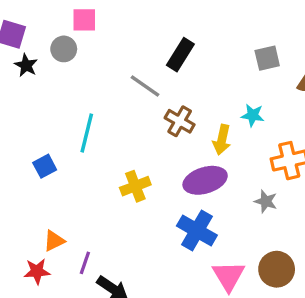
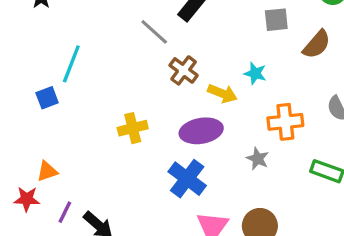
cyan line: (87, 133) -> (71, 64), moved
yellow arrow: (222, 140) -> (222, 93), turned -88
purple line: (85, 263) -> (65, 212), moved

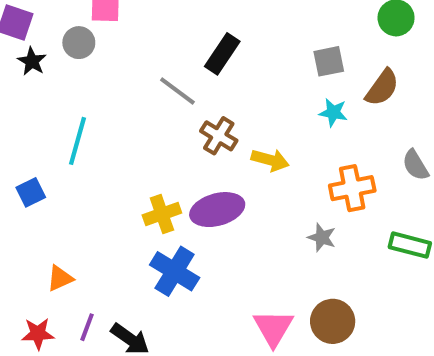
cyan star: (255, 73) -> (333, 112), moved
blue square: (47, 98) -> (31, 192), moved
purple ellipse: (201, 131) -> (217, 210), moved
blue cross: (187, 179) -> (175, 271), moved
red star: (27, 199) -> (38, 334), moved

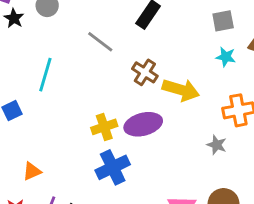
gray line: (177, 91) -> (100, 42), moved
yellow arrow: (270, 160) -> (181, 90), size x1.4
blue cross: (175, 271) -> (113, 167), turned 32

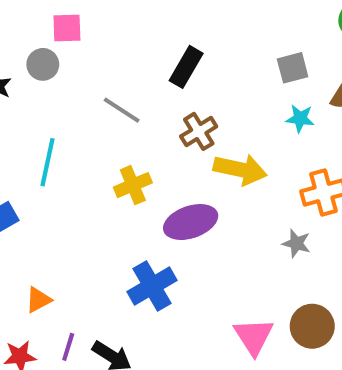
brown cross: (145, 72) -> (199, 131), moved, turned 30
yellow cross: (104, 127) -> (133, 185), moved

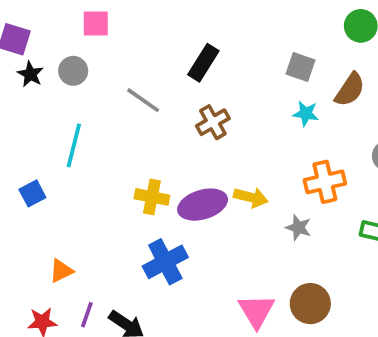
gray circle: (43, 64) -> (73, 71), moved
gray square: (293, 68) -> (301, 67), turned 32
yellow arrow: (240, 170) -> (251, 197), moved, size x0.7
yellow cross: (133, 185) -> (152, 197), moved, turned 32

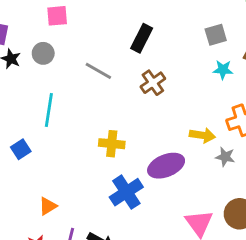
gray square: (301, 67) -> (216, 35), turned -30
yellow arrow: (251, 197) -> (202, 135), moved
purple ellipse: (203, 205) -> (166, 166), moved

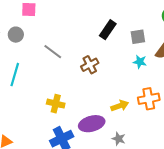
black rectangle: (142, 38) -> (108, 30), moved
yellow arrow: (202, 135) -> (120, 106), turned -36
gray star: (225, 157) -> (119, 139), moved

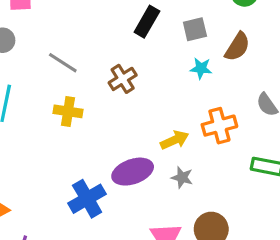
yellow cross: (56, 104) -> (68, 111), moved
gray star: (119, 139) -> (182, 177), moved

